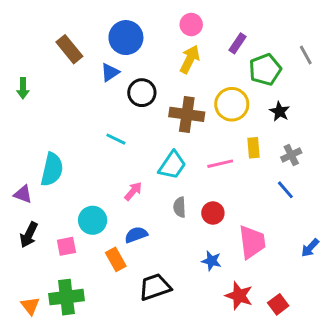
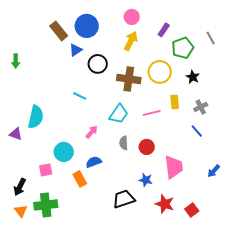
brown rectangle: (69, 49) -> (59, 31), moved
black arrow: (29, 235) -> (20, 187), moved
black trapezoid: (155, 287) -> (124, 199), moved

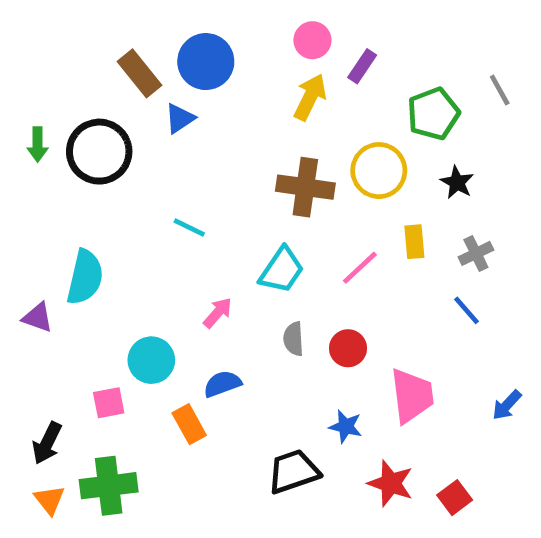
purple rectangle: (164, 30) -> (362, 66), moved
black circle: (98, 64) -> (99, 152), moved, size x1.4
pink line: (152, 113) -> (360, 268), turned -30

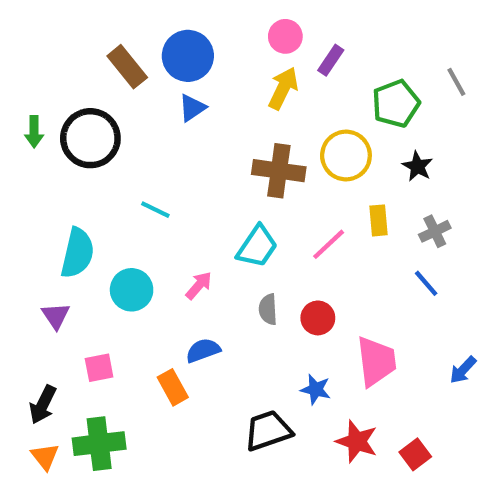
blue triangle: (180, 118) -> (192, 108), moved
cyan line: (189, 227) -> (155, 210), moved
purple triangle: (38, 317) -> (56, 316), moved, turned 36
cyan circle: (151, 360) -> (132, 290), moved

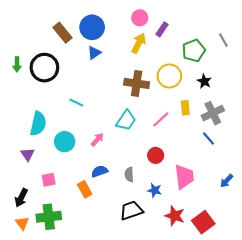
gray cross: (435, 231) -> (213, 113), size x1.5
gray semicircle: (268, 309) -> (129, 174), moved
red square: (415, 454) -> (203, 222), size x1.5

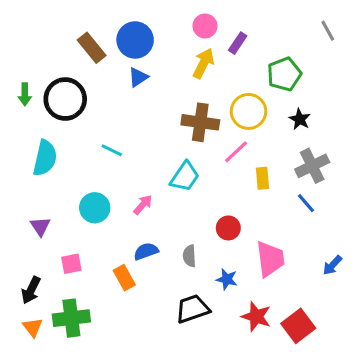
gray line: (223, 40) -> (328, 31), moved
yellow rectangle: (185, 108) -> (262, 178), moved
pink line: (161, 119) -> (236, 152), moved
cyan semicircle: (38, 124) -> (45, 158), moved

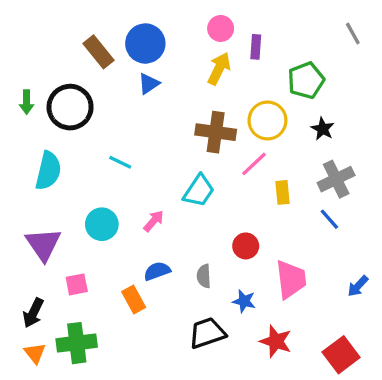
purple rectangle: (238, 43) -> (256, 47), turned -30
purple triangle: (40, 226) -> (43, 244), size x1.6
red square: (298, 326) -> (341, 355), moved

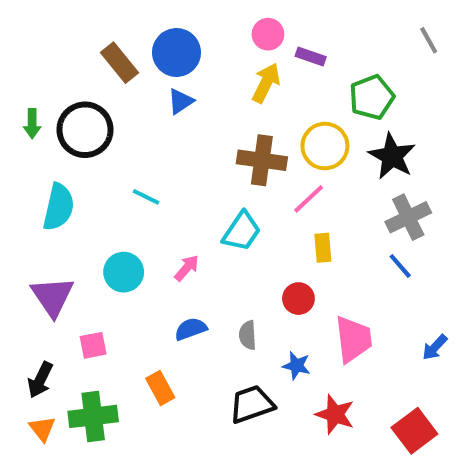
purple rectangle: (256, 47) -> (311, 57), turned -75
black star: (323, 129) -> (392, 156), size x1.6
yellow rectangle: (283, 192) -> (323, 248), moved
orange rectangle: (134, 300) -> (160, 388), moved

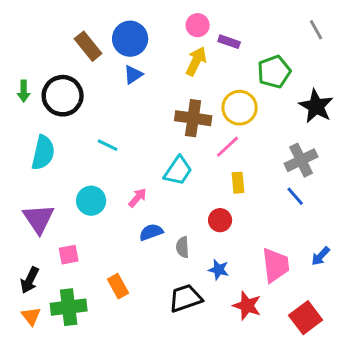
black star: (392, 156) -> (316, 106), moved
blue semicircle: (191, 329) -> (151, 232), moved
pink trapezoid: (353, 339) -> (276, 265), moved

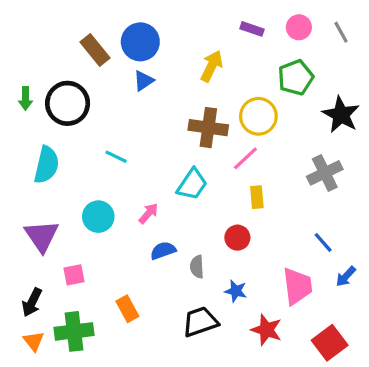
pink circle: (198, 25) -> (299, 27), moved
purple rectangle: (229, 42) -> (252, 29), moved
blue line: (295, 196) -> (323, 242), moved

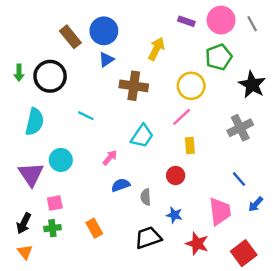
pink circle: (299, 27) -> (221, 20), size x1.5
brown cross: (208, 128) -> (134, 86), moved
cyan circle: (98, 217) -> (61, 160), moved
green cross: (74, 331) -> (52, 228), moved, size x0.6

